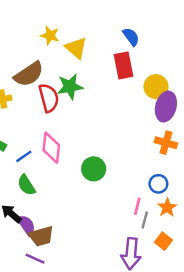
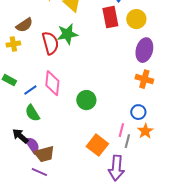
brown semicircle: (29, 74) -> (24, 25), moved, size x0.7
yellow circle: (156, 87) -> (136, 19), moved
orange square: (163, 241) -> (97, 145), moved, size x1.5

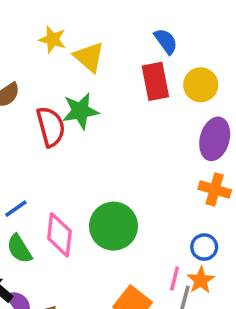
pink diamond: (52, 83) -> (59, 235), moved
green circle: (86, 100) -> (113, 226), size x1.4
orange star: (145, 131) -> (201, 280), moved

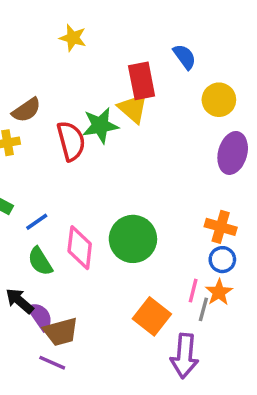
yellow star: (52, 39) -> (73, 38), moved
yellow triangle: (89, 57) -> (133, 108), moved
red rectangle: (155, 81) -> (142, 81), moved
orange cross: (215, 189) -> (221, 227), moved

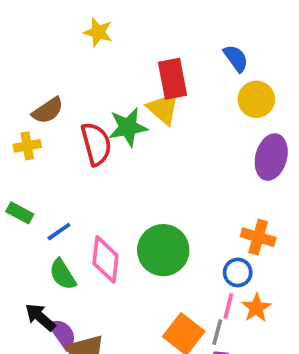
blue semicircle: (185, 57) -> (236, 58), moved
blue circle: (222, 260) -> (238, 272), moved
gray line: (203, 309) -> (217, 332), moved

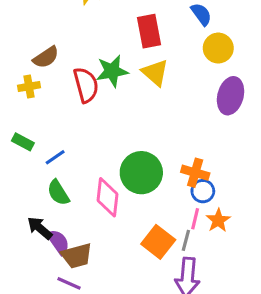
yellow triangle: (163, 109) -> (155, 73), moved
orange cross: (258, 237) -> (195, 173), moved
pink diamond: (105, 259) -> (107, 197), moved

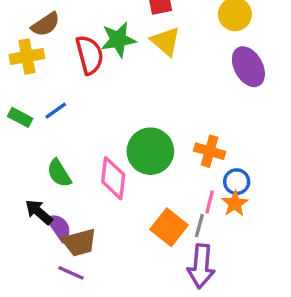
yellow cross: (29, 87) -> (27, 57), size x1.4
purple ellipse: (231, 96) -> (248, 67), turned -44
blue line: (55, 157) -> (56, 111), moved
blue circle: (203, 191) -> (237, 182), moved

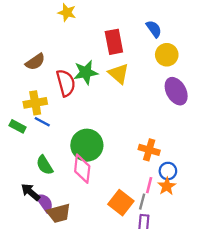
yellow cross: (27, 57) -> (35, 103), moved
blue line: (56, 111) -> (42, 122), turned 63
green circle: (150, 151) -> (87, 145), moved

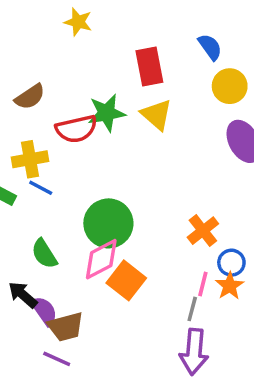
red semicircle: (66, 83) -> (76, 129), turned 92
orange cross: (149, 150) -> (203, 231), turned 36
pink diamond: (82, 169) -> (101, 259), turned 56
orange square: (121, 203) -> (126, 280), moved

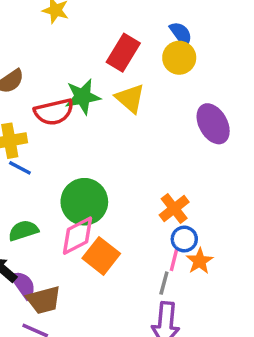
red rectangle: (149, 67) -> (123, 53), turned 42
yellow circle: (230, 86) -> (179, 58), moved
green semicircle: (44, 254) -> (23, 231), turned 104
blue circle: (231, 263) -> (184, 239), moved

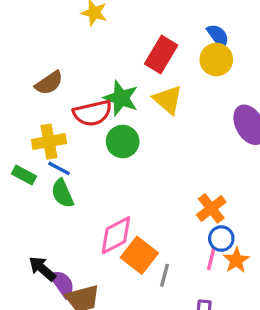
green star: (83, 97) -> (121, 98), turned 30
green circle: (84, 202) -> (123, 142), moved, size x0.7
green semicircle: (23, 231) -> (62, 193), moved, turned -96
gray line: (164, 283) -> (164, 275), moved

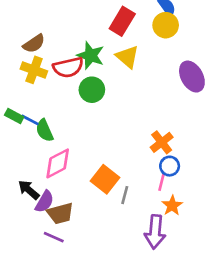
yellow cross: (49, 142) -> (34, 70), moved, turned 30
blue line: (59, 168) -> (30, 120), moved
pink diamond: (116, 235) -> (58, 163), moved
orange star: (236, 260) -> (172, 206), moved
purple semicircle: (62, 284) -> (44, 202), turned 65

